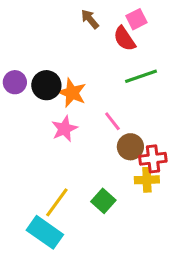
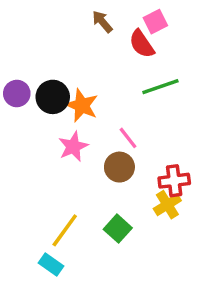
brown circle: (130, 147) -> (119, 167), moved
yellow cross: (147, 180) -> (167, 205), turned -30
cyan rectangle: (45, 232) -> (51, 265), size x0.6

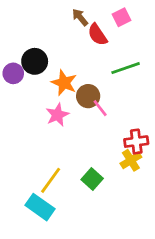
red semicircle: (142, 44) -> (97, 35), moved
black circle: (53, 97) -> (35, 61), moved
brown circle: (119, 167) -> (88, 96), moved
cyan rectangle: (51, 265) -> (40, 207), size x1.5

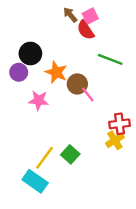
pink square: (122, 17) -> (90, 16), moved
green line: (126, 68) -> (110, 59), turned 40
purple circle: (13, 73) -> (19, 72), moved
pink star: (57, 115) -> (39, 100), moved, turned 30
green square: (92, 179) -> (70, 154), moved

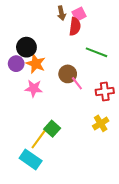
brown arrow: (70, 15) -> (61, 13), turned -152
red semicircle: (86, 30) -> (75, 27), turned -138
orange star: (56, 72) -> (36, 64), moved
red cross: (120, 124) -> (105, 91), moved
green square: (70, 154) -> (52, 129), moved

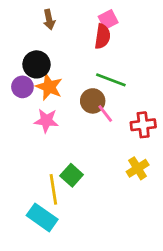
brown arrow: (61, 13) -> (49, 20), moved
green line: (97, 52) -> (111, 80), moved
yellow line: (39, 139) -> (53, 189), turned -45

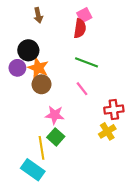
brown circle: (93, 101) -> (42, 84), moved
pink star: (46, 121) -> (55, 115), moved
red cross: (143, 125) -> (114, 110), moved

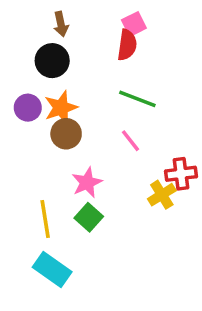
black circle: (28, 50) -> (52, 61), moved
orange star: (38, 68) -> (61, 108), turned 30
pink star: (55, 115) -> (87, 182), turned -30
yellow cross: (107, 131) -> (162, 195), moved
yellow line: (42, 148) -> (45, 219), moved

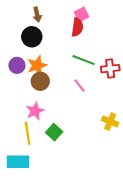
red cross: (181, 174) -> (110, 69), moved
pink star: (87, 182) -> (35, 111), moved
yellow cross: (162, 195) -> (110, 122), moved, turned -35
cyan rectangle: (52, 270) -> (18, 162), moved, turned -35

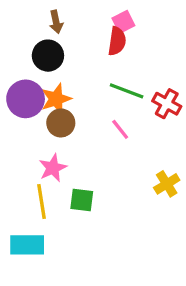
purple circle: (17, 65) -> (26, 99), size x1.5
red cross: (110, 69) -> (167, 104), turned 36
yellow cross: (110, 122) -> (167, 184), turned 35
green square: (54, 132) -> (82, 200), turned -35

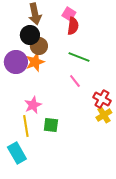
brown arrow: (56, 22) -> (35, 14), size x1.5
pink square: (123, 22) -> (69, 14), moved, turned -32
red cross: (167, 104) -> (102, 99), moved
brown circle: (61, 123) -> (39, 46), moved
cyan rectangle: (27, 245) -> (17, 153), turned 60

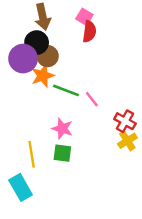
green line: (79, 57) -> (66, 90), moved
purple circle: (16, 62) -> (23, 59), moved
pink star: (33, 105) -> (62, 129), moved, turned -30

